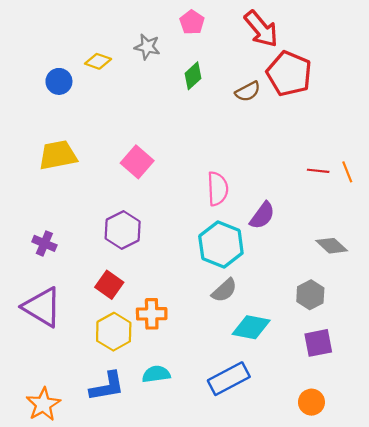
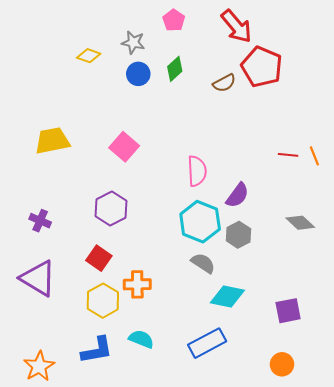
blue circle: (59, 81) -> (138, 74), moved
gray semicircle: (224, 290) -> (203, 263), turned -105
gray hexagon: (310, 295) -> (238, 235), moved
cyan semicircle: (156, 374) -> (141, 339), turned 30

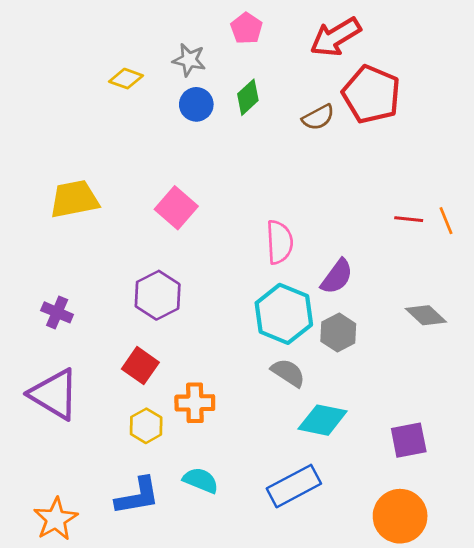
red arrow: (236, 26) -> (335, 37), turned 99
yellow hexagon: (103, 301) -> (146, 426), size x0.7
orange circle: (282, 364) -> (400, 516), size x1.6

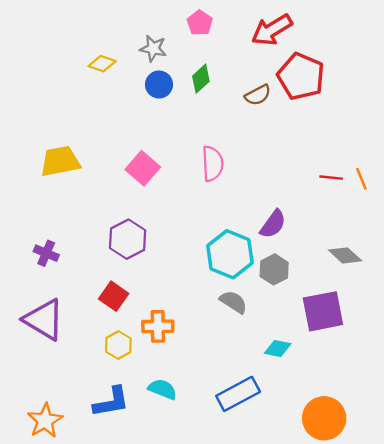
pink semicircle: (280, 242) -> (213, 164), moved
cyan diamond: (323, 420) -> (278, 349), moved, size x0.7
purple square: (409, 440) -> (323, 311), moved, size x1.4

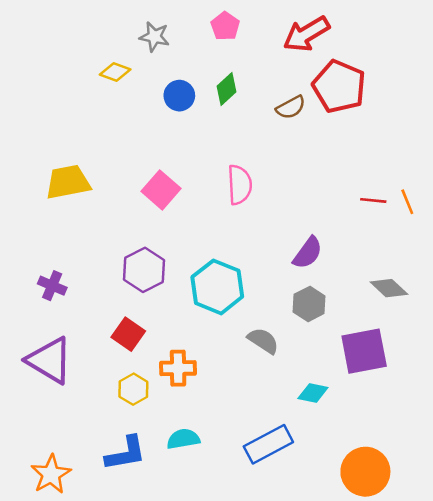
gray star: (153, 48) -> (154, 37), moved
cyan hexagon: (230, 254) -> (217, 287), moved
cyan semicircle: (162, 389) -> (183, 439), turned -32

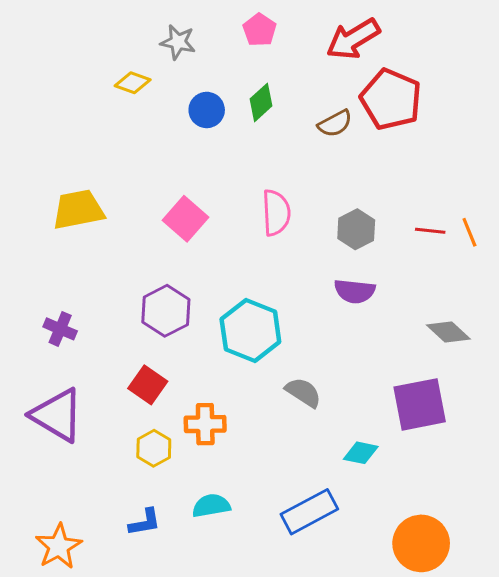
purple semicircle: (308, 253) -> (355, 291), turned 60
gray hexagon: (309, 304) -> (356, 229), moved
blue L-shape: (126, 453) -> (145, 522), size x0.7

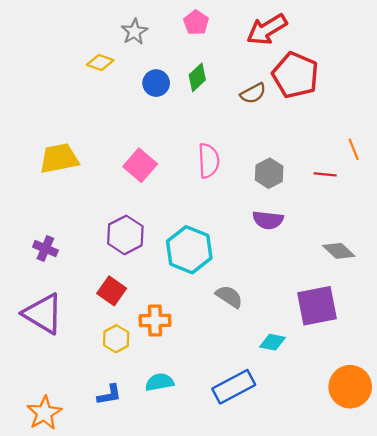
gray star: (178, 42) -> (134, 32), turned 30
orange line: (469, 232) -> (354, 149), moved
orange circle: (421, 543) -> (350, 387), moved

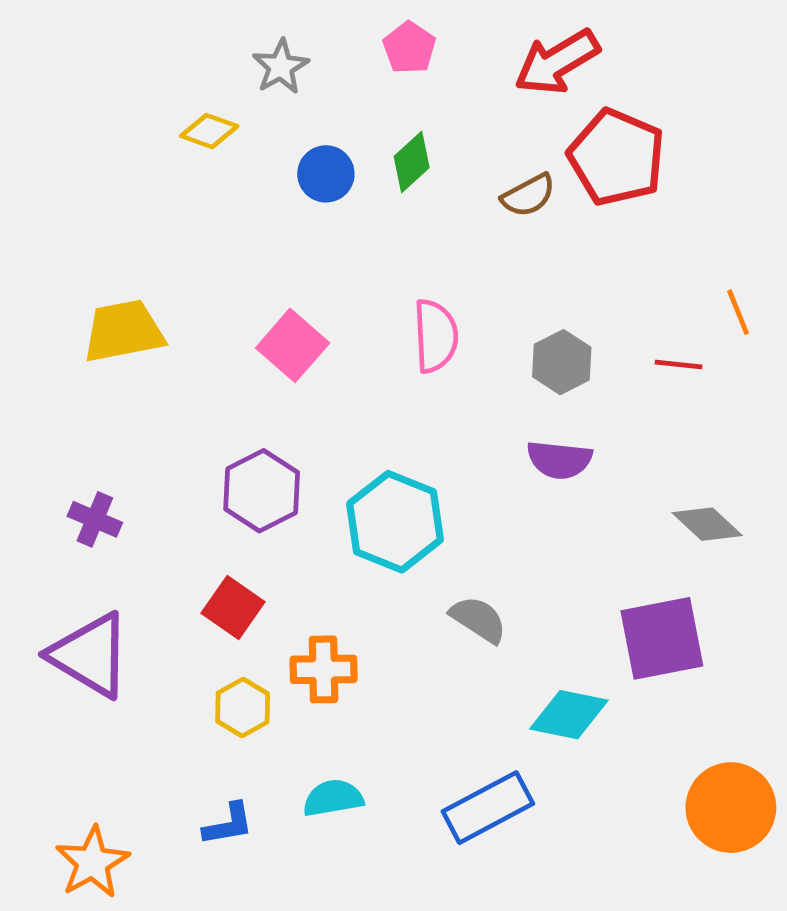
cyan diamond: (273, 342) -> (569, 715), size x1.4

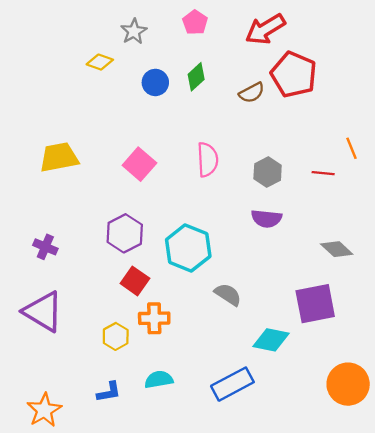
red square: (233, 607) -> (135, 281), moved

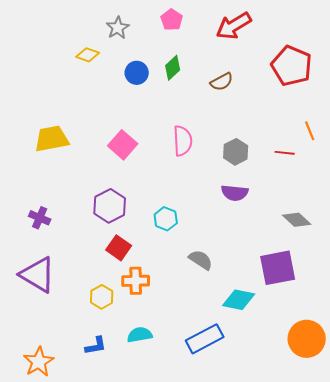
red pentagon: (294, 75) -> (292, 66), moved
cyan hexagon: (188, 248) -> (166, 219), size x0.6

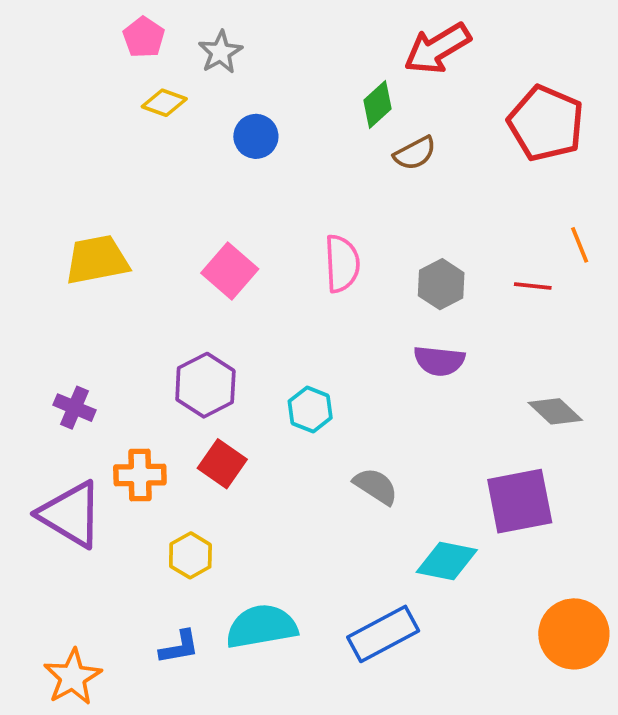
pink pentagon: (172, 20) -> (144, 37), moved
green diamond: (173, 68) -> (378, 105), moved
orange cross: (136, 281) -> (140, 475), moved
cyan semicircle: (140, 335) -> (262, 626), size x1.5

